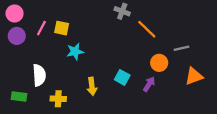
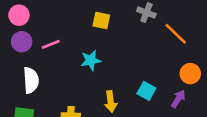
pink line: (41, 28) -> (51, 44), moved, turned 40
yellow square: (62, 28) -> (101, 20), moved
white semicircle: (39, 75) -> (31, 80), moved

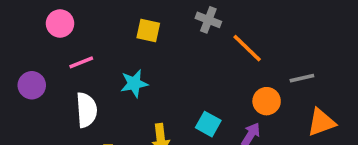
pink circle: (19, 15) -> (60, 23), moved
purple circle: (22, 42) -> (32, 85), moved
white semicircle: (31, 80) -> (87, 110), moved

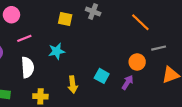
gray cross: (208, 20) -> (93, 11), moved
orange line: (247, 48) -> (140, 22), moved

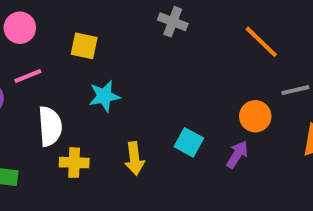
yellow square: (65, 19) -> (84, 46), moved
pink line: (24, 38) -> (28, 76), moved
yellow cross: (40, 96) -> (74, 163), moved

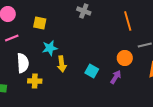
orange line: (261, 42) -> (128, 21), turned 30
yellow arrow: (135, 159) -> (62, 64), moved

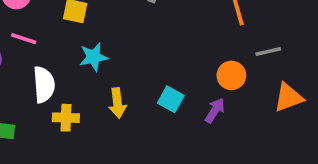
pink line: (12, 38) -> (24, 39), turned 40
yellow arrow: (62, 64) -> (117, 103), moved

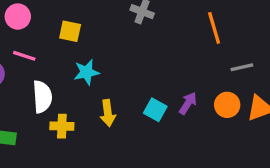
orange circle: (231, 75) -> (227, 105), moved
purple arrow: (215, 110) -> (188, 103), moved

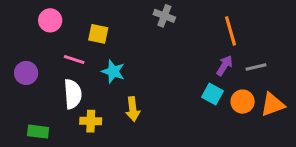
pink line: (24, 56) -> (74, 59), moved
cyan star: (86, 72) -> (113, 71), turned 30
purple arrow: (188, 103) -> (224, 65), moved
cyan square: (155, 110) -> (212, 94), moved

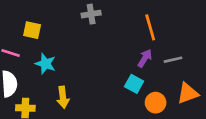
gray cross: (164, 16) -> (91, 14), turned -30
orange circle: (243, 102) -> (156, 103), moved

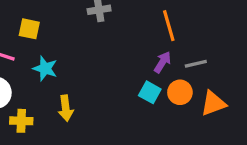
orange circle: (156, 103) -> (180, 92), moved

